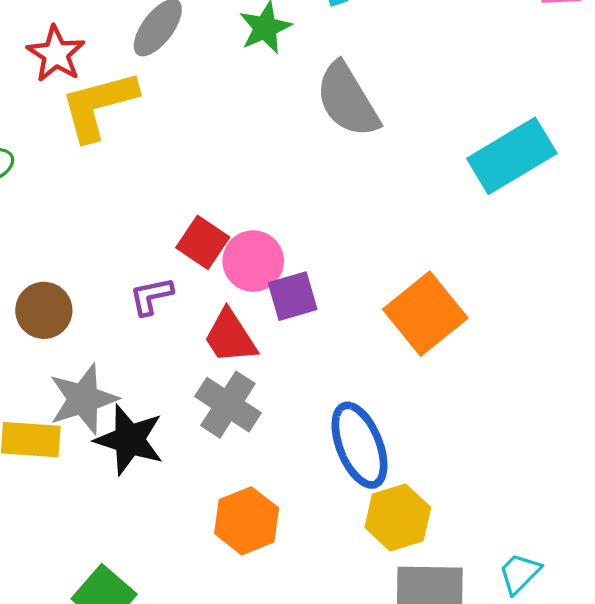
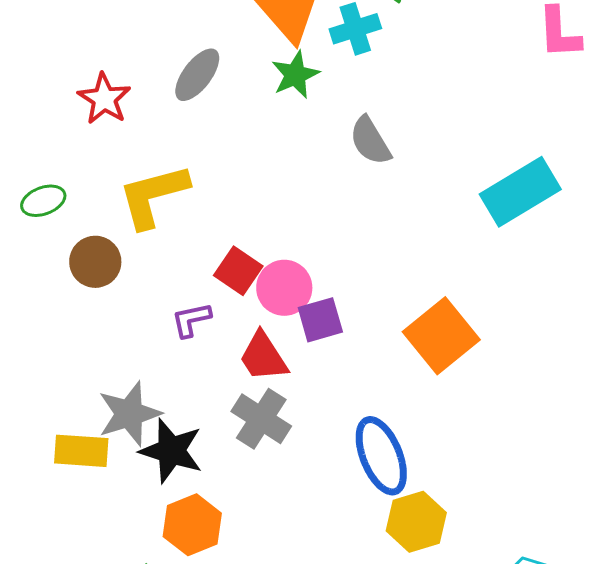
gray semicircle: (347, 100) -> (370, 141), size x0.7
yellow L-shape: (99, 105) -> (153, 196), moved
brown circle: (44, 310) -> (95, 262), moved
orange hexagon: (247, 521) -> (192, 525), moved

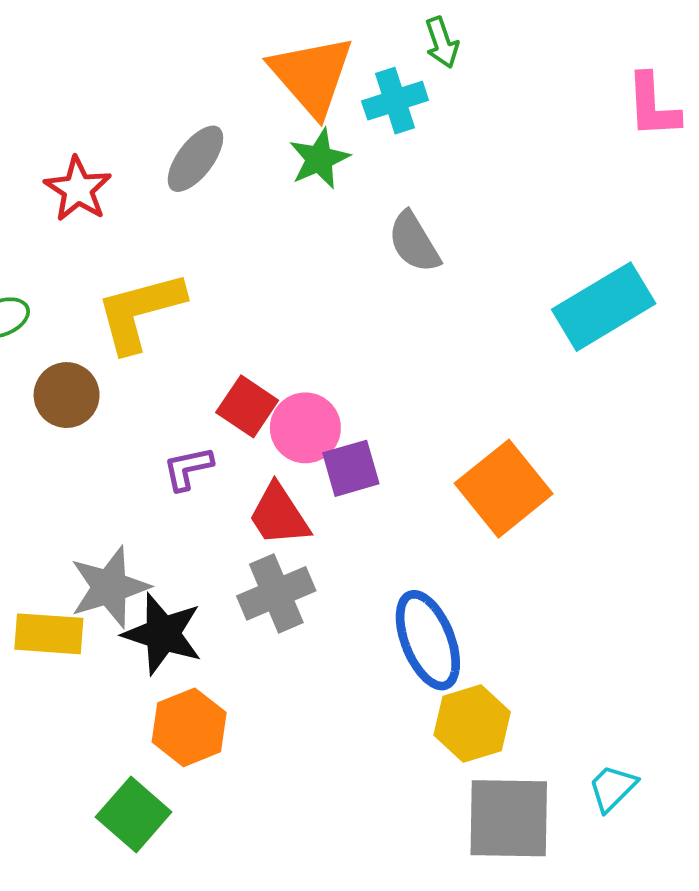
gray cross: (261, 419) -> (276, 593), turned 34

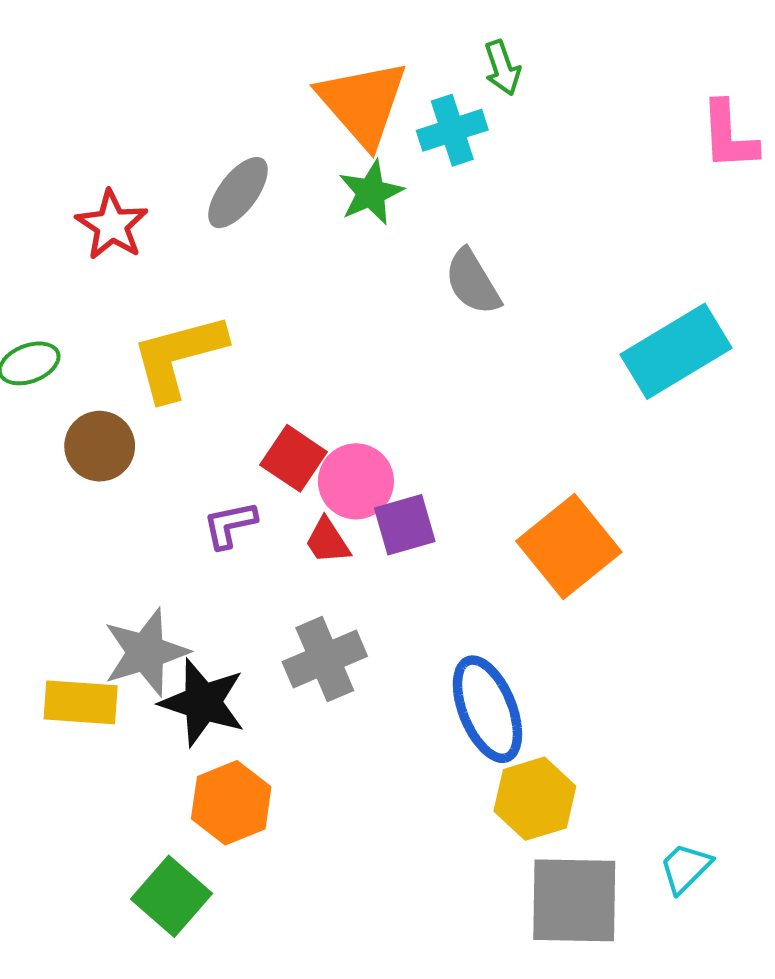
red trapezoid: (279, 515) -> (327, 541), moved, size x0.7

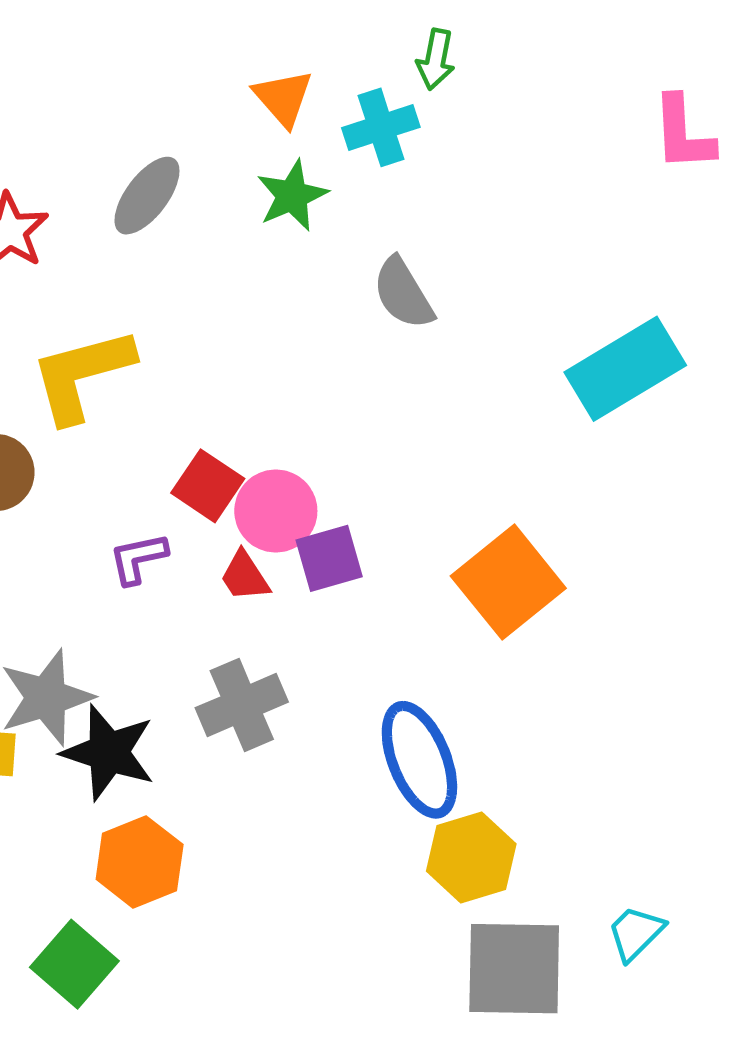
green arrow: (502, 68) -> (436, 59), turned 30
orange triangle: (363, 103) -> (283, 98), size x0.6

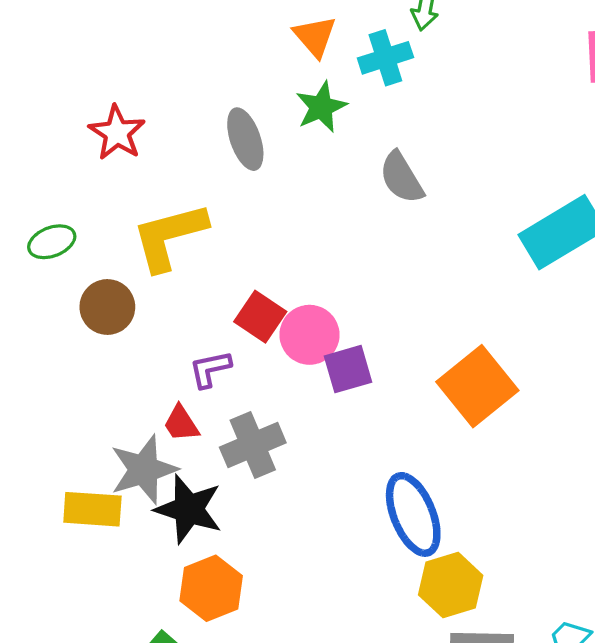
gray ellipse: (147, 196) -> (245, 139), moved, turned -56
red trapezoid: (245, 576) -> (181, 424), moved
gray cross: (242, 705) -> (253, 445), moved

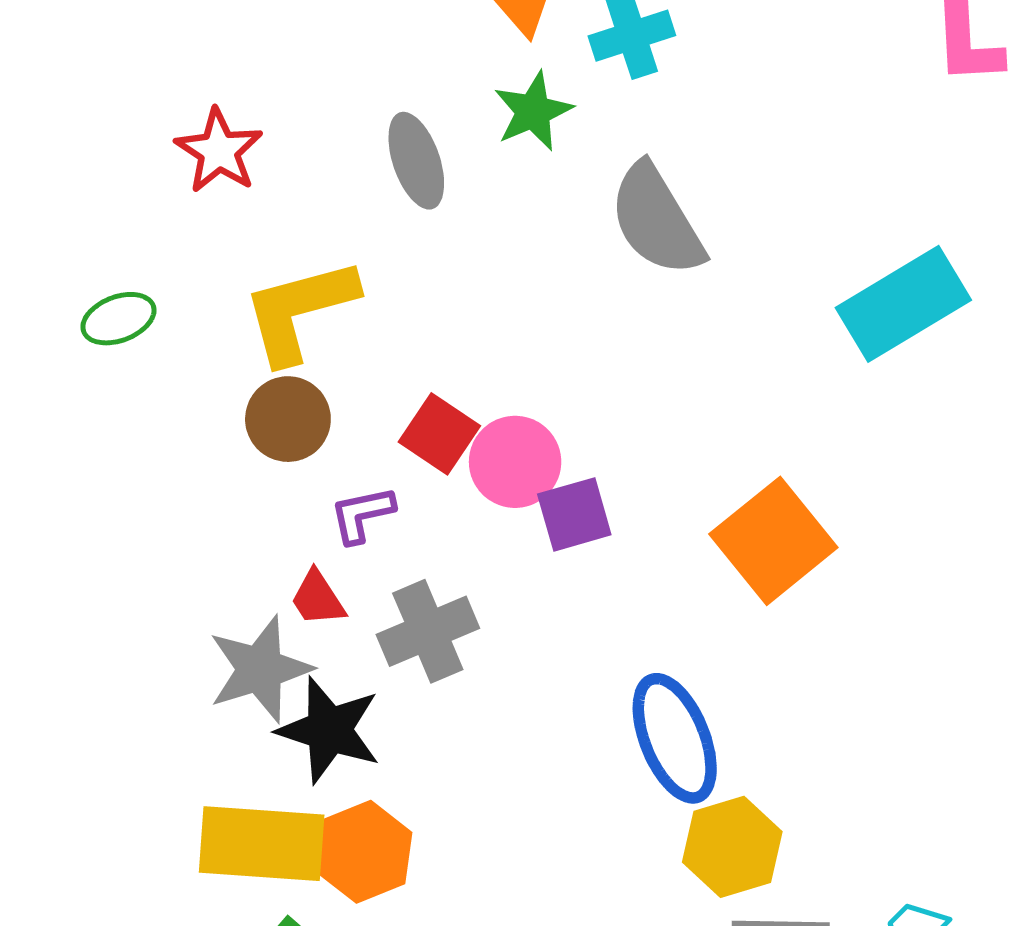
gray semicircle: (401, 178) -> (657, 220), size x1.4
brown circle: (107, 307) -> (288, 419), moved
yellow rectangle: (92, 509) -> (262, 844), moved, size x1.4

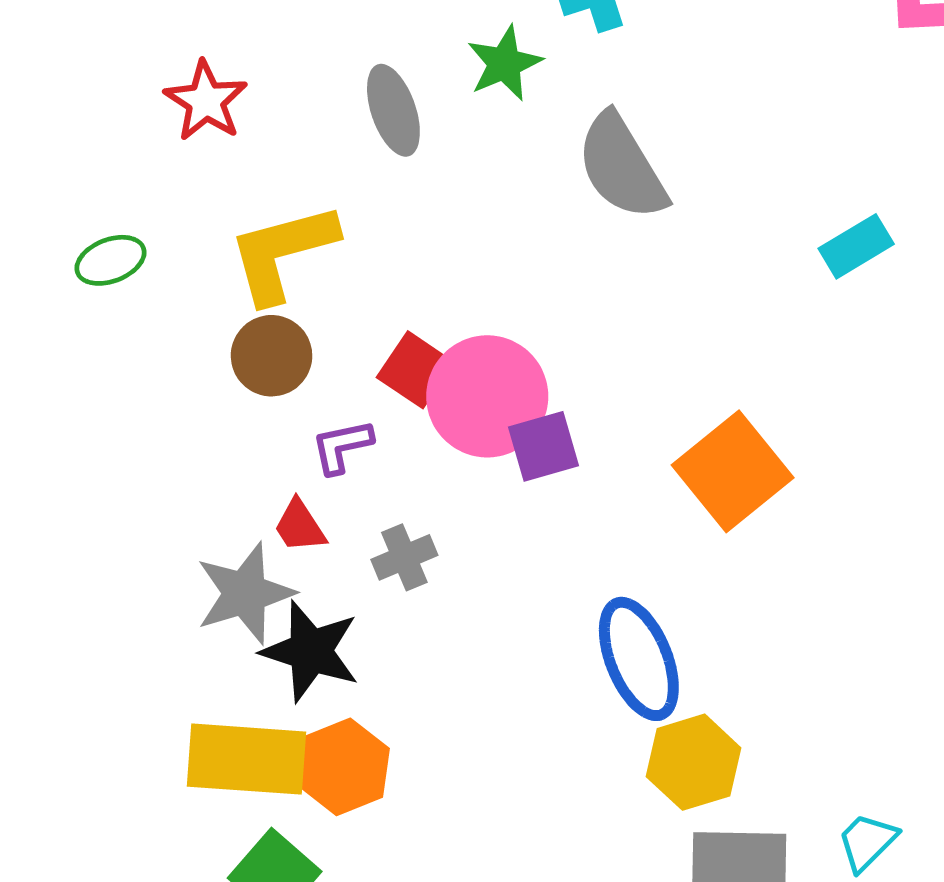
cyan rectangle: (903, 304) -> (856, 246), size x0.6
pink circle: (515, 462) -> (487, 396), size x1.4
gray cross: (428, 631) -> (404, 557), size x0.7

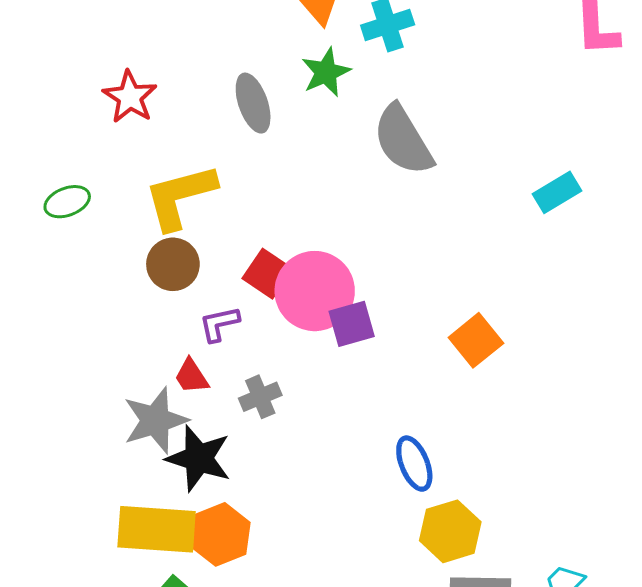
orange square: (733, 471) -> (476, 340), size x0.7
blue ellipse: (639, 659) -> (414, 464), size x0.7

